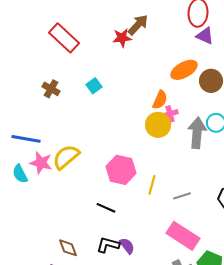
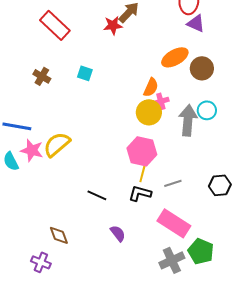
cyan square: (94, 86) -> (85, 73), turned -35
pink hexagon: (121, 170) -> (142, 151), moved
black L-shape: (108, 245) -> (140, 193), moved

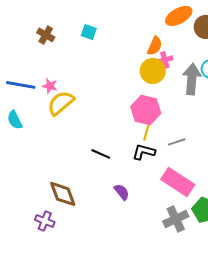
pink star: (32, 150) -> (50, 86), moved, size x0.7
brown diamond: (59, 235) -> (63, 194), size x1.4

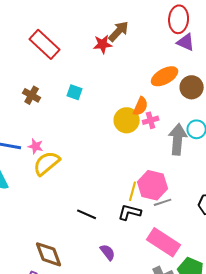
yellow circle: (153, 71) -> (127, 120), moved
pink hexagon: (146, 110) -> (153, 185), moved

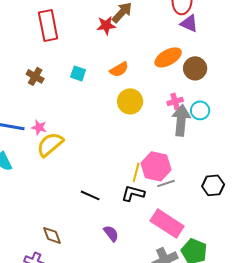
red rectangle: (45, 44) -> (48, 25), turned 36
orange semicircle: (141, 106) -> (119, 69), moved, turned 36
pink cross: (151, 120) -> (175, 101), moved
brown diamond: (49, 254) -> (52, 235), size x0.7

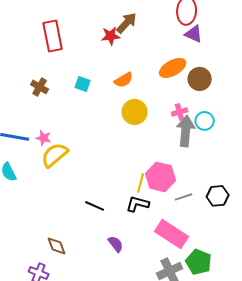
gray line: (166, 183) -> (184, 197), moved

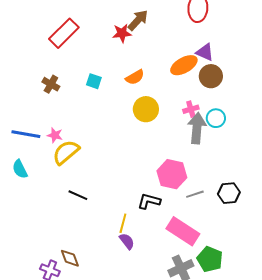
purple triangle: (194, 34) -> (205, 52), moved
red rectangle: (53, 36) -> (64, 33), turned 56
yellow line: (141, 183) -> (123, 223), moved
black line: (95, 206) -> (78, 195), moved
brown diamond: (57, 246) -> (70, 258), moved

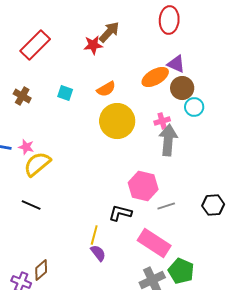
yellow circle: (146, 109) -> (117, 121), size x1.4
cyan circle: (216, 118) -> (194, 107), moved
black hexagon: (229, 193) -> (213, 205), moved
black line: (78, 195) -> (31, 205), moved
brown diamond: (70, 258) -> (41, 270), turned 70

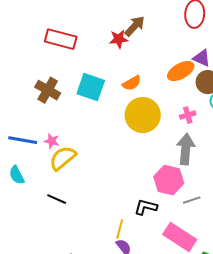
red rectangle: (35, 45) -> (61, 39), turned 60
cyan square: (65, 93) -> (91, 87), size x1.8
brown cross: (22, 96) -> (48, 90), size x1.4
gray arrow: (168, 140) -> (186, 149), moved

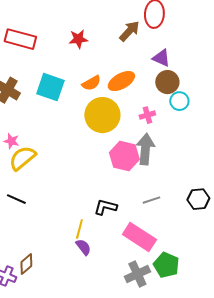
brown arrow: (135, 26) -> (129, 31), moved
orange ellipse: (181, 71) -> (121, 81), moved
pink hexagon: (169, 180) -> (124, 156), moved

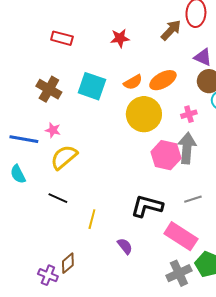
red rectangle: (20, 39) -> (62, 38), size x0.7
pink star: (11, 141) -> (53, 130), moved
black L-shape: (105, 207) -> (147, 206), size x1.4
yellow line: (79, 229) -> (92, 219), moved

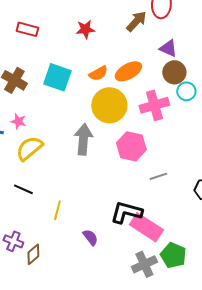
pink cross: (189, 114) -> (154, 105), size x1.8
gray arrow: (187, 148) -> (83, 139), moved
gray line: (193, 199) -> (158, 176), moved
black L-shape: (147, 206) -> (126, 212), moved
purple cross: (48, 275) -> (13, 241), moved

